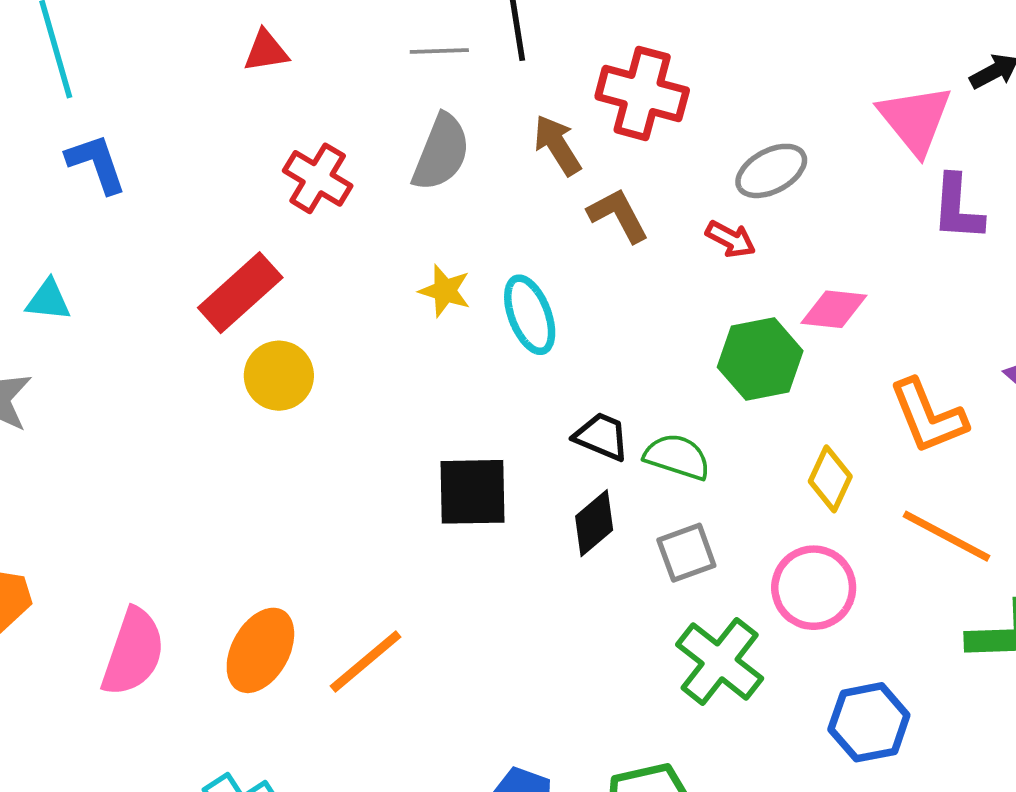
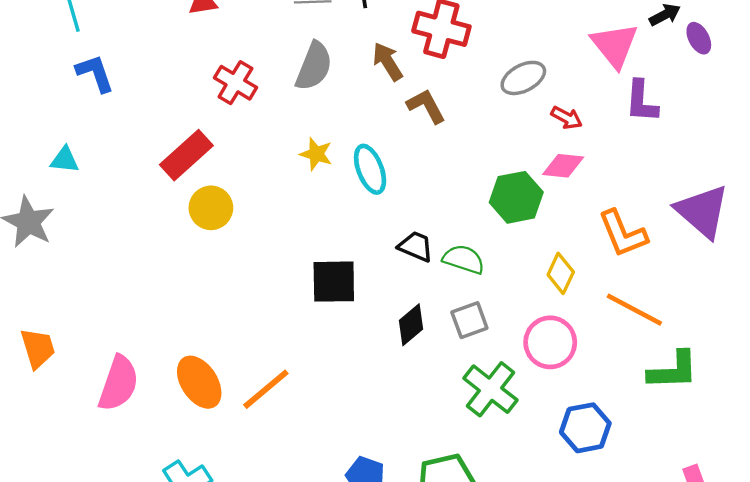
red arrow: (731, 239) -> (567, 118), moved
black diamond: (594, 523) -> (411, 325), moved
orange ellipse: (260, 650) -> (199, 382), turned -62

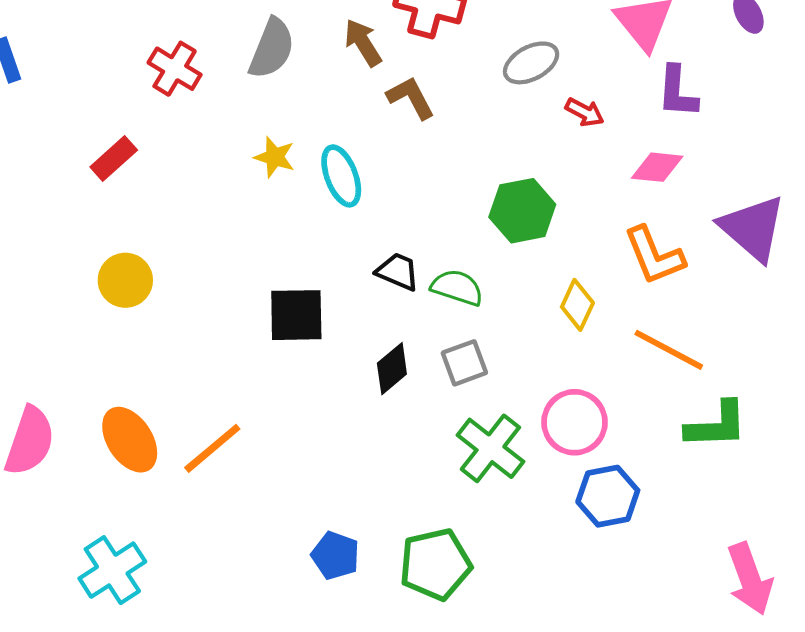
red rectangle: (186, 155) -> (114, 159), size x0.7
pink diamond: (563, 166) -> (657, 167), moved
yellow circle: (211, 208) -> (125, 280), moved
pink circle: (550, 342) -> (575, 422), moved

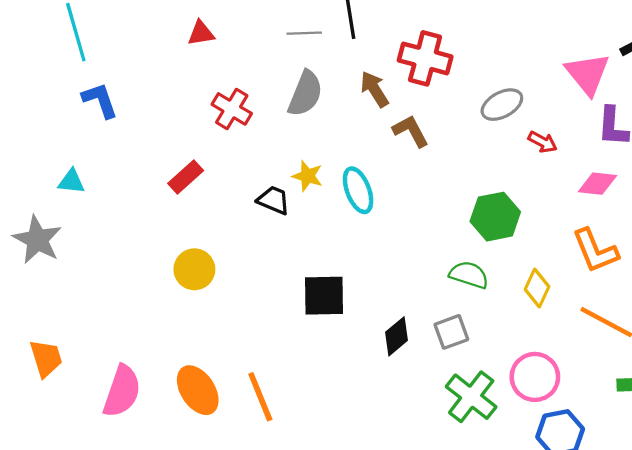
black trapezoid: (398, 272) -> (273, 200), moved
green semicircle: (457, 287) -> (469, 275), moved
orange line: (212, 448) -> (260, 397), turned -72

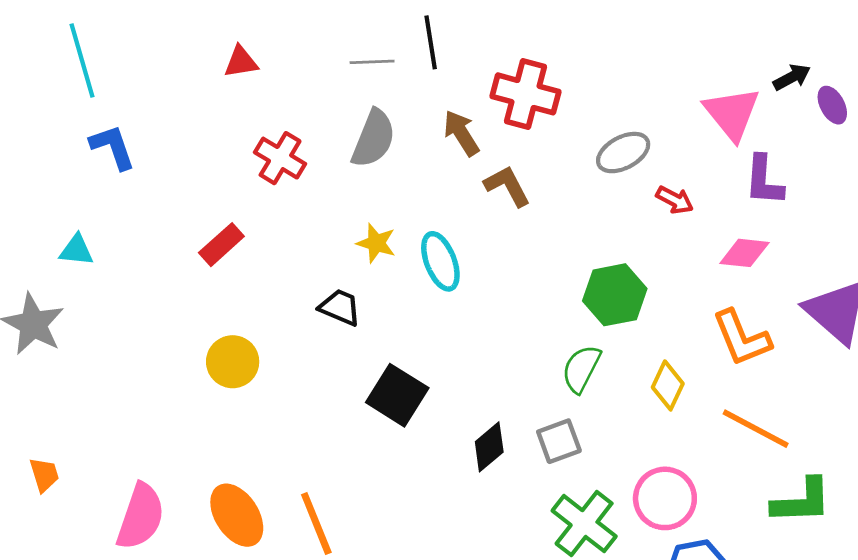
black trapezoid: (273, 200) -> (340, 307), moved
green semicircle: (469, 275) -> (581, 369), turned -81
black square: (324, 296) -> (397, 395), turned 33
orange trapezoid: (46, 358) -> (44, 475), size x0.7

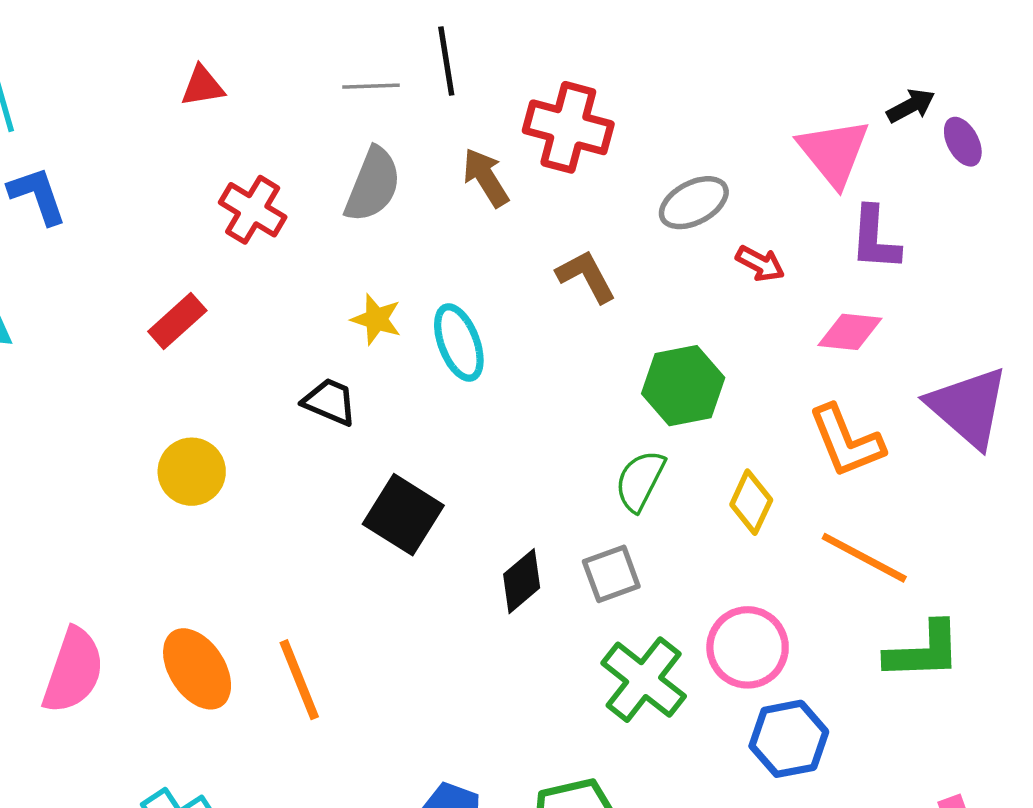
brown L-shape: (507, 186) -> (586, 276), moved

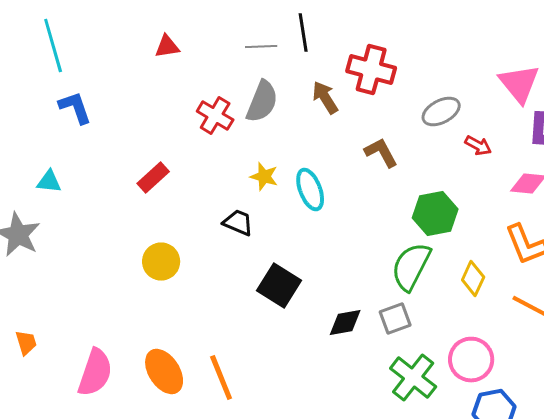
red cross: (253, 210) -> (215, 116), moved
green semicircle: (640, 481) -> (411, 266), size x1.4
black diamond: (522, 581) -> (345, 322), turned 30

